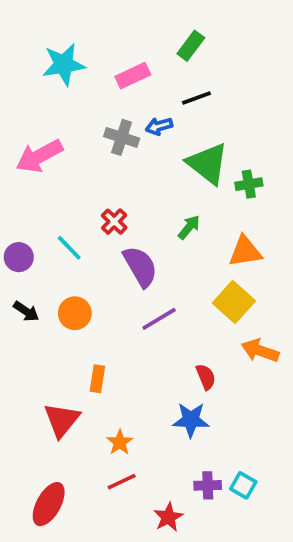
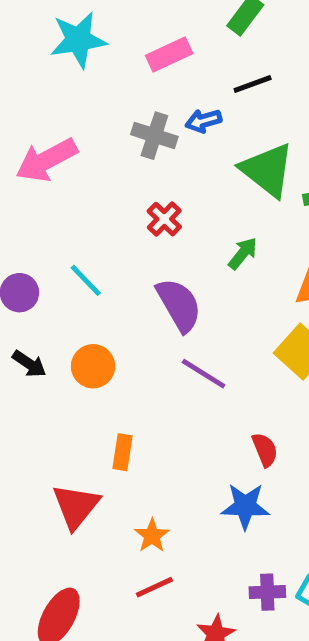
red cross: (114, 222) -> (164, 219), moved
purple line: (159, 319) -> (204, 374), turned 63

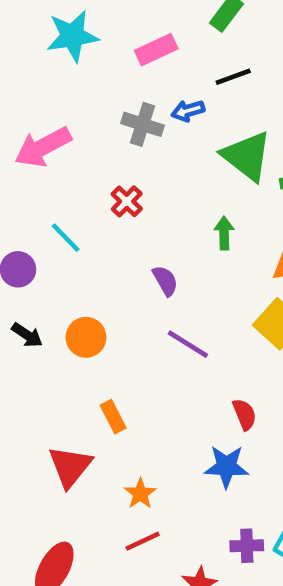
red cross: (164, 219) -> (127, 201), moved
green arrow: (243, 253) -> (224, 233), turned -40
cyan line: (86, 280) -> (66, 238), moved
purple semicircle: (179, 305) -> (165, 281), size x0.6
orange rectangle: (123, 452) -> (113, 417), turned -36

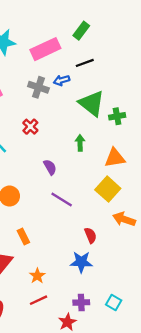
pink rectangle: (156, 50) -> (45, 49), size x1.4
purple cross: (247, 546) -> (81, 302), moved

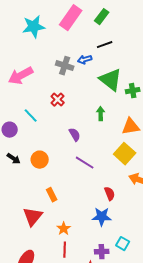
pink rectangle: (45, 49) -> (71, 18), moved, turned -30
red line: (38, 300) -> (65, 250), turned -63
cyan square: (114, 302) -> (123, 244), moved

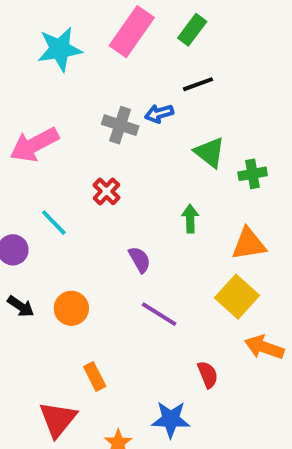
green triangle: (111, 80) -> (210, 152), size x0.7
blue star: (102, 217) -> (171, 419), moved

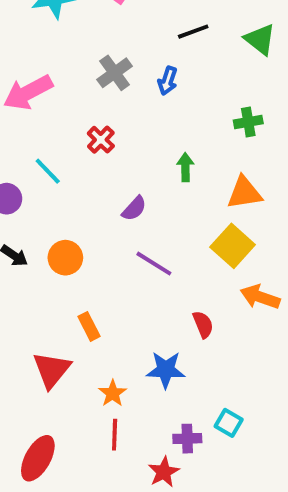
blue arrow: (159, 113) -> (168, 81), moved, turned -56
gray cross: (120, 125) -> (115, 73), turned 36
green triangle: (210, 152) -> (260, 39), moved
purple semicircle: (140, 260) -> (134, 209), turned 72

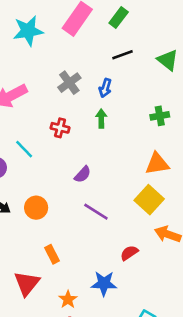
red cross: (101, 140) -> (60, 128), turned -30
green arrow: (185, 167) -> (101, 119), moved
red semicircle: (203, 325) -> (129, 253), turned -102

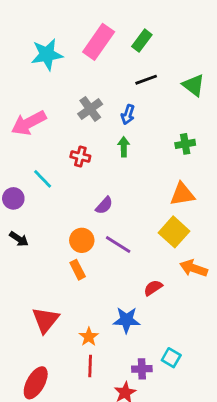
orange circle: (36, 208) -> (82, 240), moved
orange rectangle: (52, 254) -> (78, 270), moved

